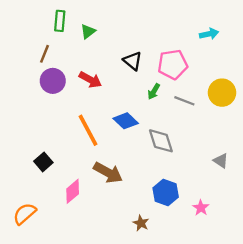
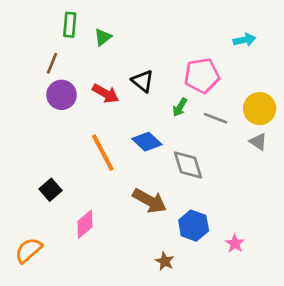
black triangle: (133, 61) -> (143, 81), moved
gray triangle: (221, 161) -> (258, 142), moved
brown arrow: (108, 173) -> (150, 201), moved

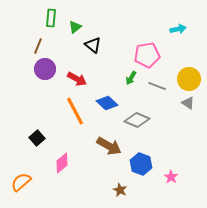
black triangle: (143, 81) -> (93, 45), moved
red arrow: (106, 93) -> (77, 79), moved
gray diamond: (188, 165) -> (137, 120), turned -50

